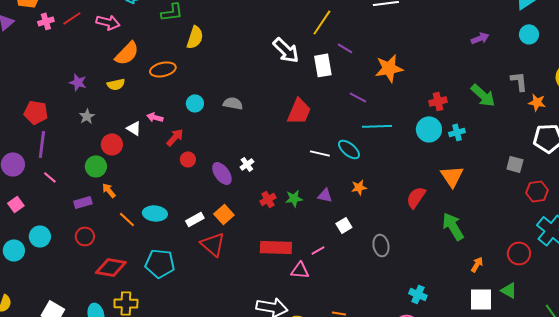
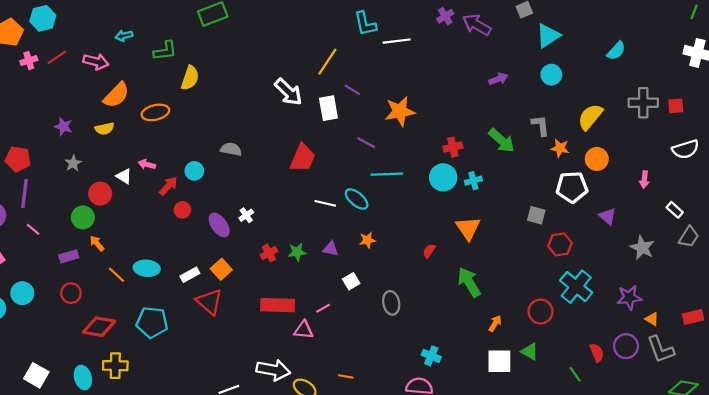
cyan circle: (195, 103) -> (194, 171), moved
red semicircle: (416, 197) -> (429, 251), size x0.6

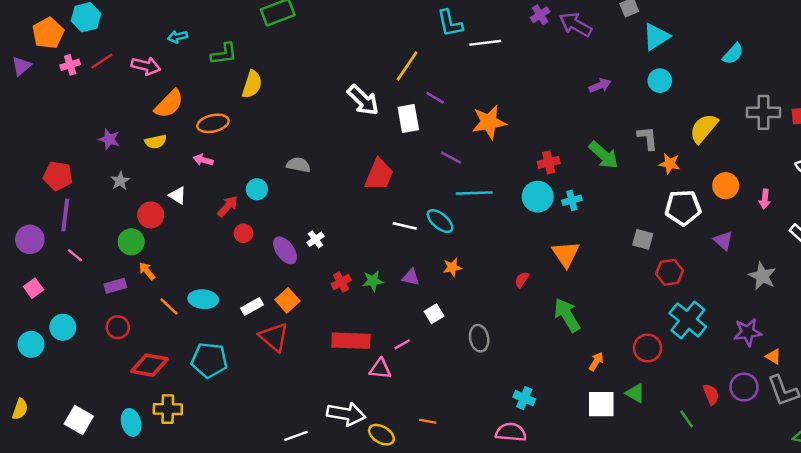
orange circle: (597, 159) -> (726, 186), moved
pink arrow: (147, 164) -> (203, 160), moved

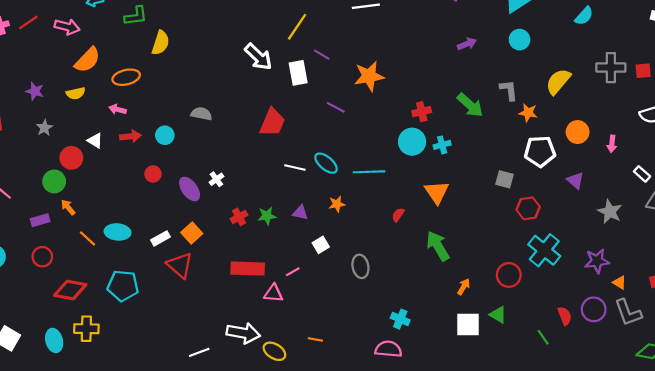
cyan line: (474, 193) -> (369, 172), moved
red arrow: (228, 206) -> (130, 136), moved, turned 42

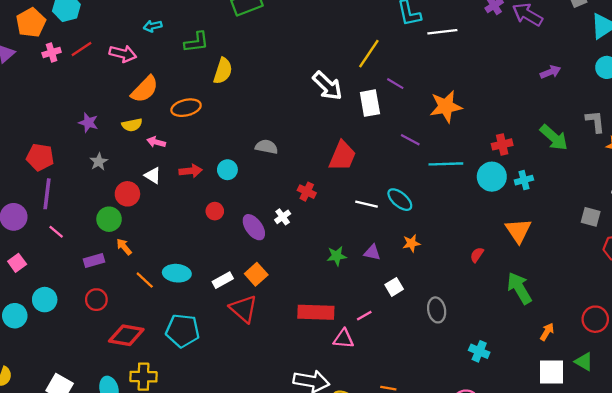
pink arrow: (118, 109) -> (156, 142), moved
cyan line: (369, 172) -> (446, 164), moved
red cross: (239, 217) -> (307, 192), moved, turned -35
cyan cross: (400, 319) -> (479, 351), moved

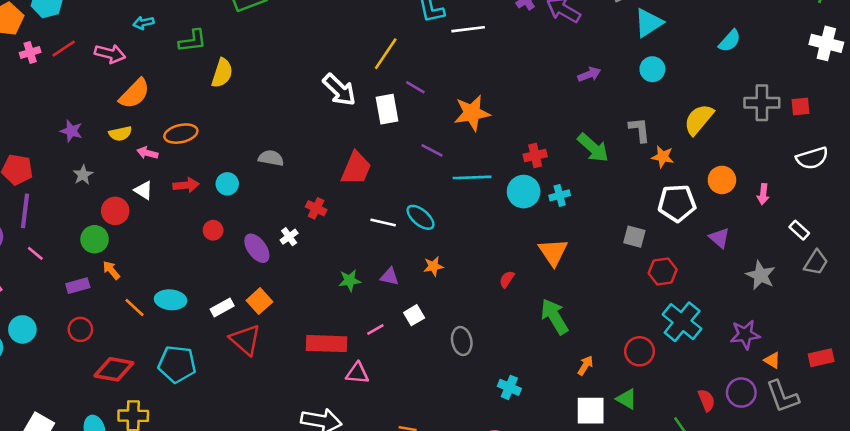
orange ellipse: (186, 108) -> (181, 134), moved
pink line: (364, 316) -> (375, 329), moved

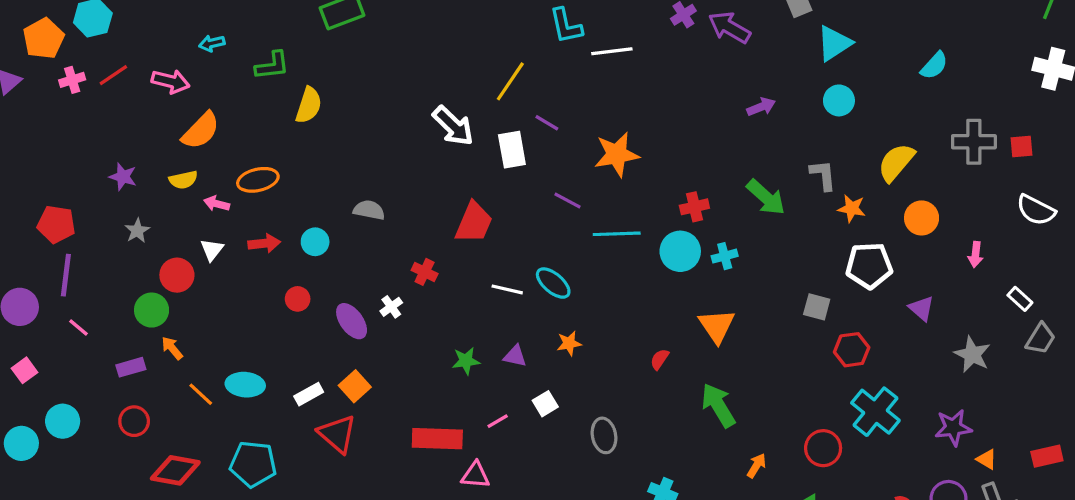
white semicircle: (812, 158) -> (1036, 210), turned 44
orange circle: (722, 180) -> (922, 218), moved
white triangle: (144, 190) -> (212, 250), turned 36

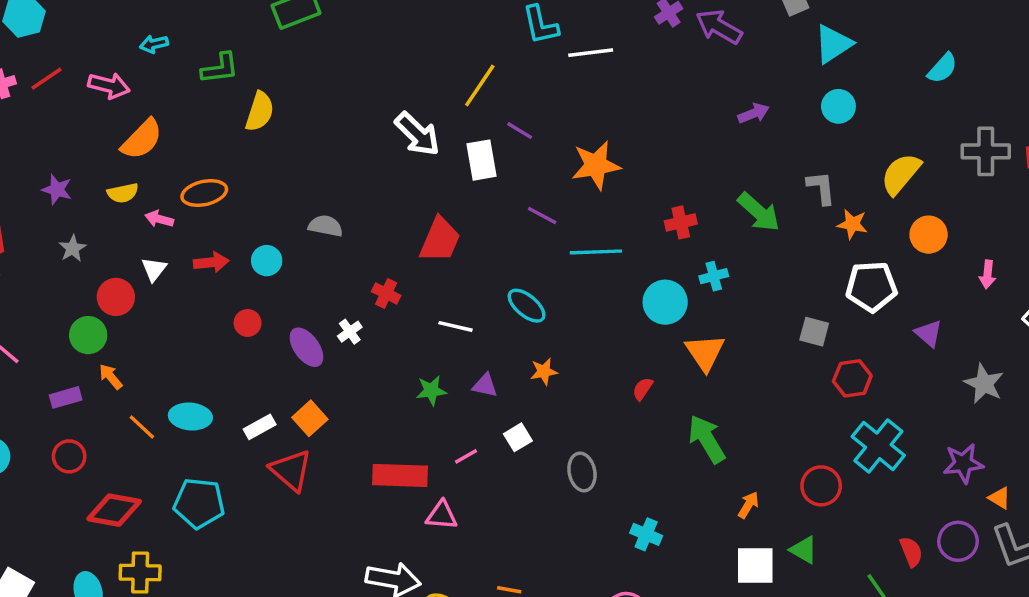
cyan circle: (680, 251) -> (665, 302), moved
white line: (507, 289) -> (455, 326), moved

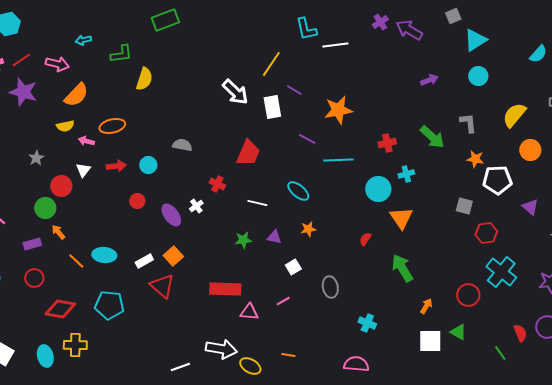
purple star: (57, 190) -> (23, 92), moved, size x1.6
orange star: (852, 224) -> (475, 159), moved
pink line: (466, 456) -> (283, 301), moved

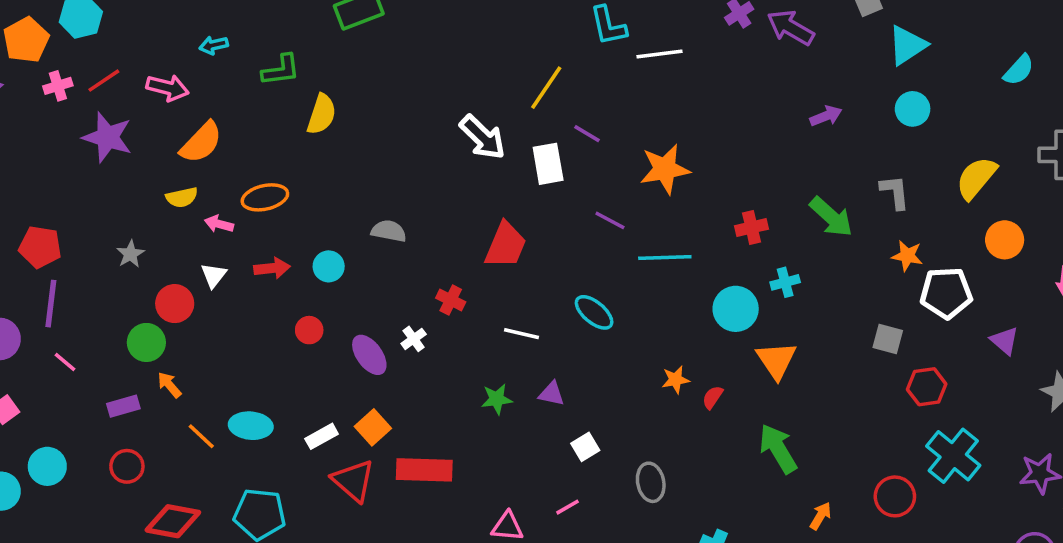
orange star: (308, 229) -> (675, 380), moved
red rectangle: (225, 289) -> (424, 470), moved

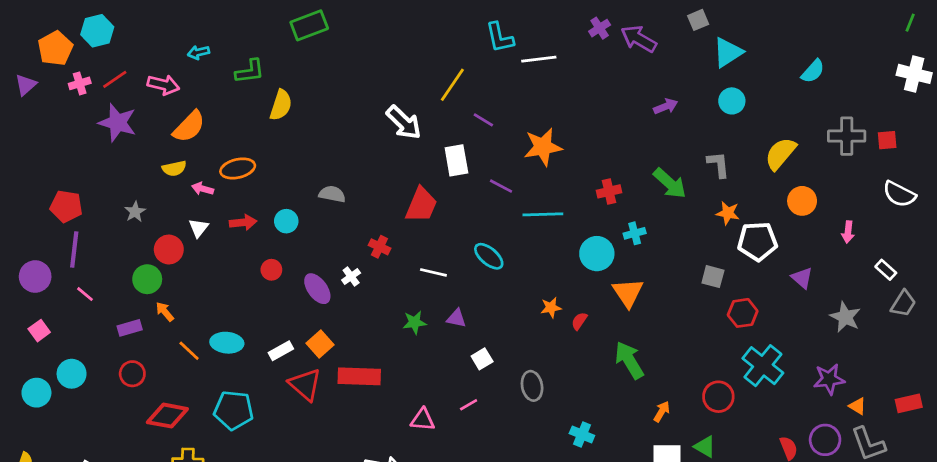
white rectangle: (548, 164) -> (456, 160), moved

